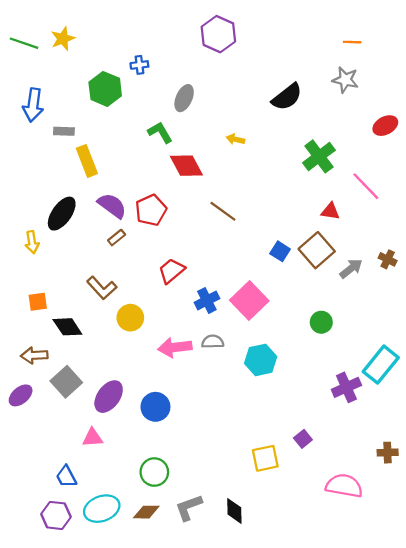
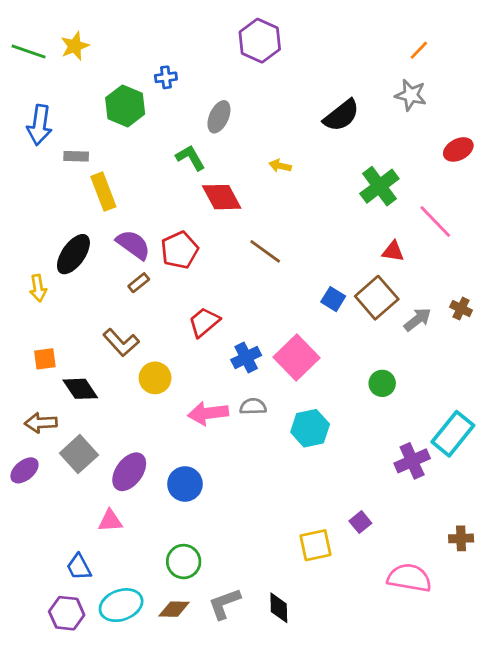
orange line: (352, 42) -> (419, 50), turned -48

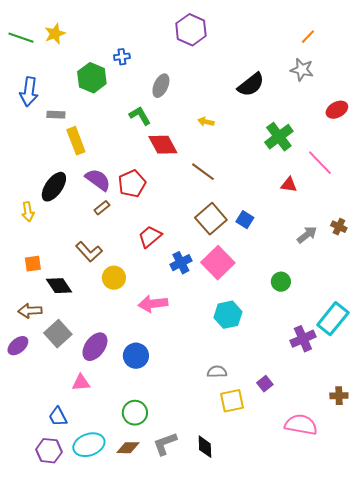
brown line: (265, 251) -> (203, 172), moved
brown square: (377, 298) -> (211, 219), moved
gray semicircle: (253, 406) -> (217, 372), moved

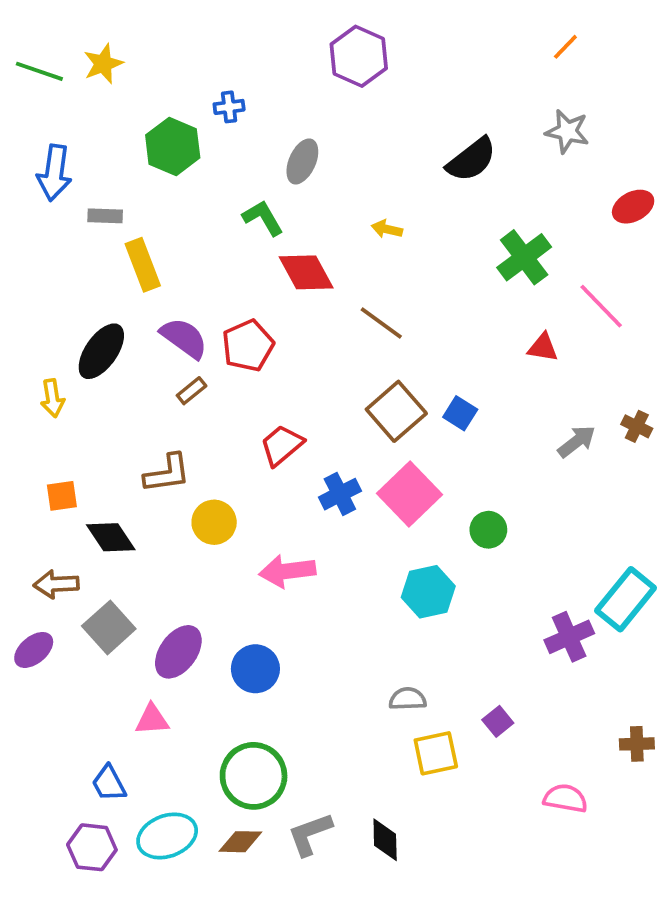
orange line: (308, 37) -> (565, 47), moved
brown L-shape: (89, 252) -> (167, 473), turned -56
green circle: (281, 282) -> (488, 530), moved
green circle: (135, 413) -> (254, 776), size x1.4
pink semicircle: (301, 425) -> (565, 798), size x0.7

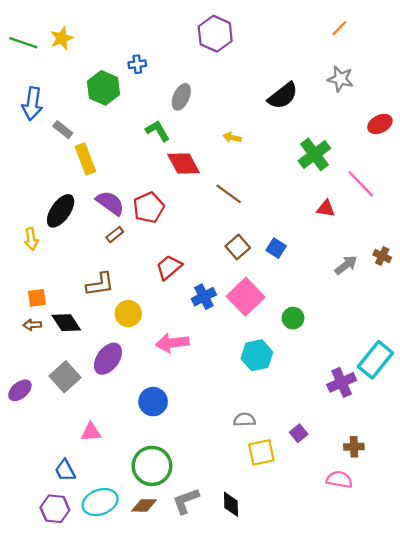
gray rectangle: (105, 216) -> (63, 130), turned 36
brown square: (396, 411) -> (238, 247), size x0.7
brown arrow: (56, 584) -> (32, 325), moved, size x0.7
purple ellipse: (178, 652) -> (108, 359), moved
brown cross: (637, 744) -> (354, 447), moved

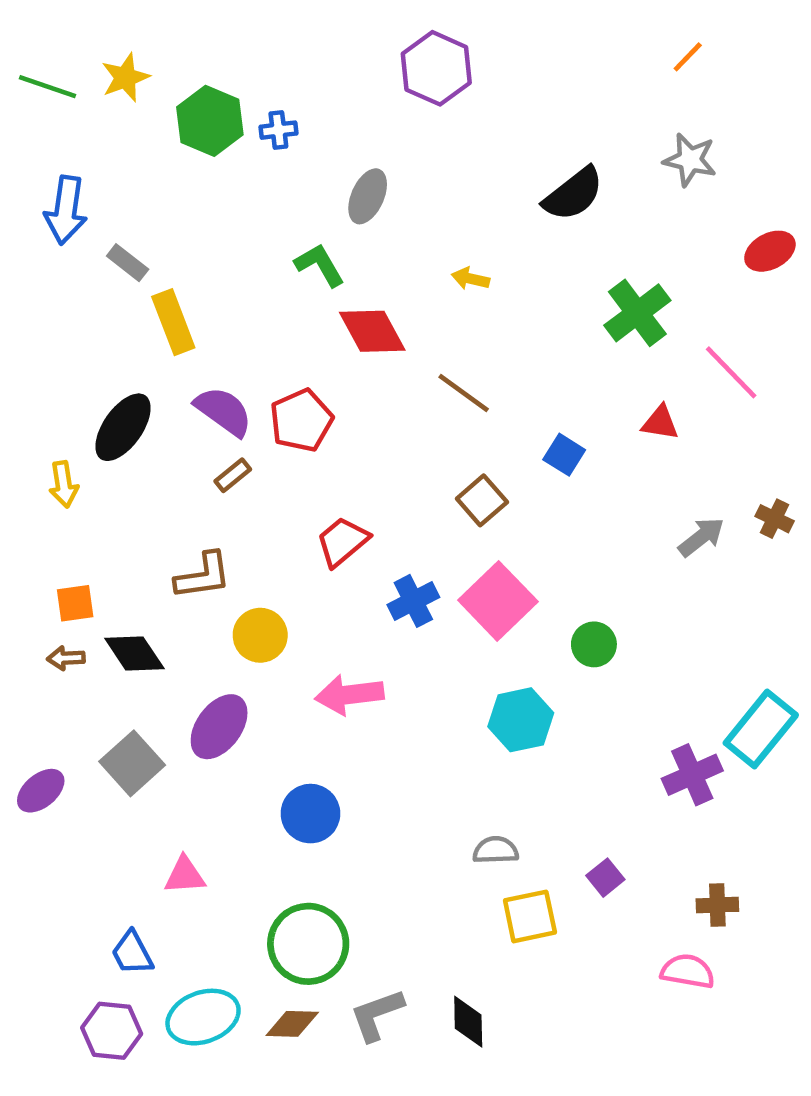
green hexagon: (103, 88) -> (210, 121), moved
blue square: (276, 248) -> (564, 455), moved

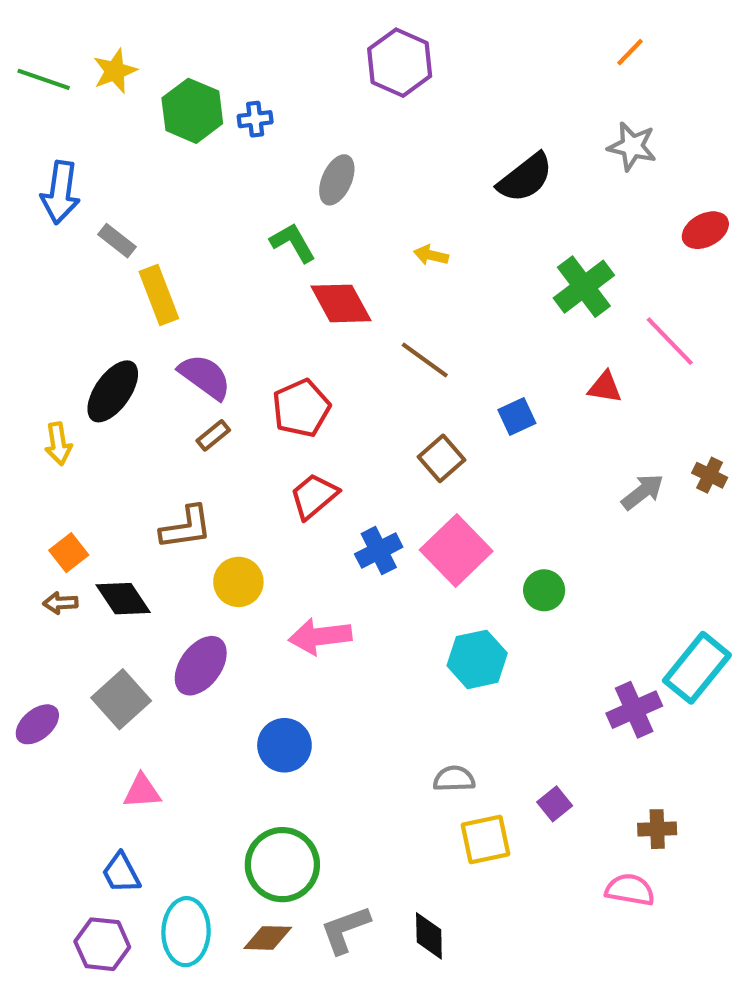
red pentagon: (301, 420) -> (301, 408), moved
blue square: (564, 455) -> (517, 417), turned 33
orange square: (75, 603) -> (69, 553), turned -30
pink triangle: (185, 875) -> (142, 791), moved
cyan ellipse: (203, 1017) -> (186, 932), turned -68

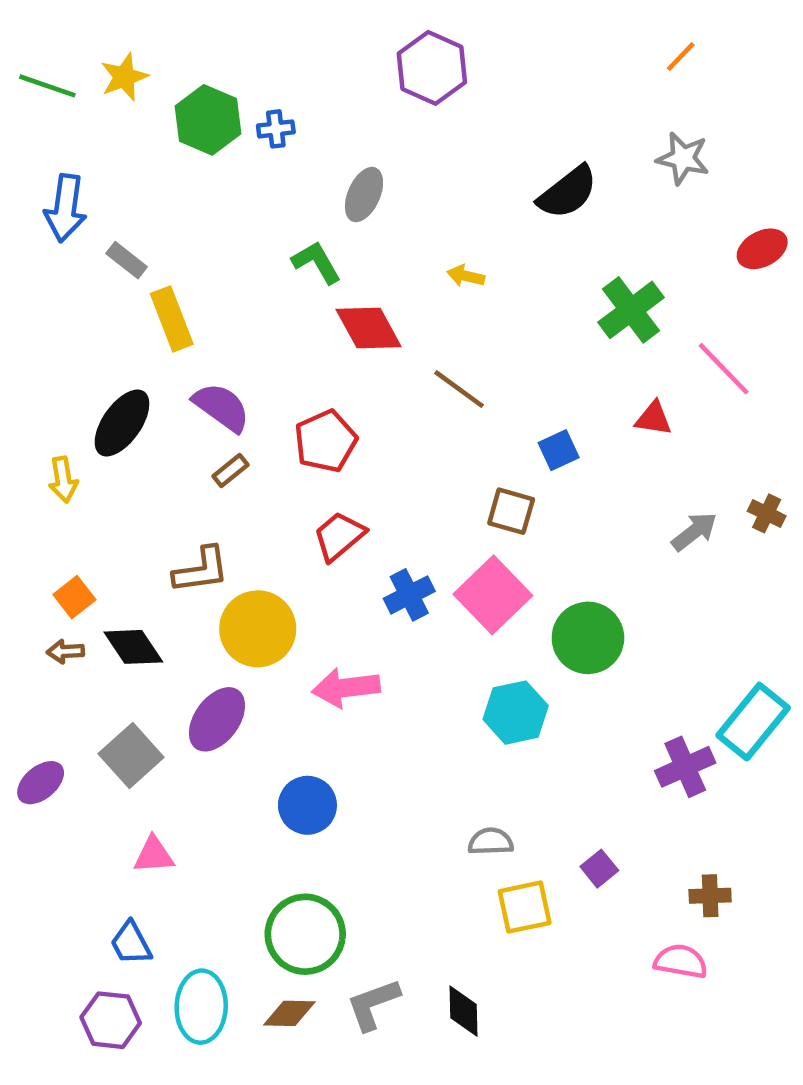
brown square: (442, 458) -> (511, 511), moved, turned -33
yellow circle: (238, 582) -> (258, 629), size x1.4
green circle: (544, 590) -> (588, 638), size x1.6

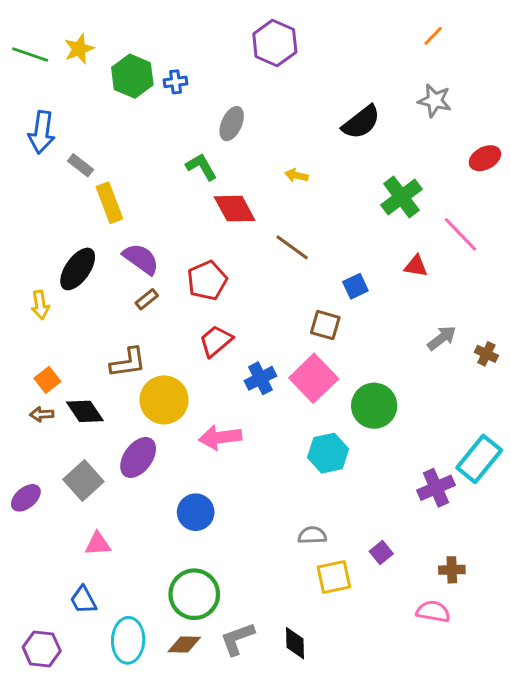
brown cross: (767, 513) -> (486, 354), moved
purple hexagon: (111, 1020) -> (42, 649), moved

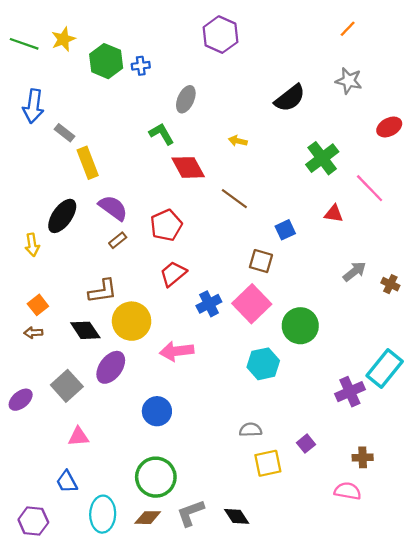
black diamond: (85, 411) -> (85, 330), moved
black diamond: (295, 643) -> (237, 516), turned -32

